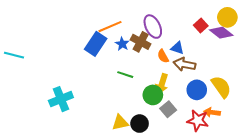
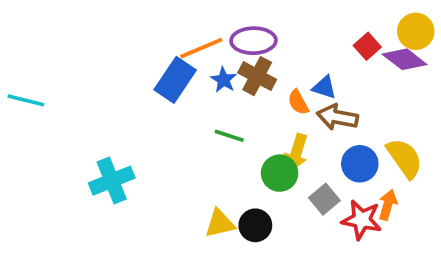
purple ellipse: (153, 27) -> (253, 41), moved, turned -65
gray square: (168, 109) -> (324, 199), moved
orange arrow: (212, 112) -> (388, 205), turned 98

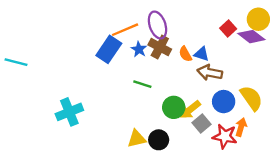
purple ellipse: (253, 41) -> (157, 25), turned 72
orange semicircle: (298, 102) -> (185, 54), moved
yellow arrow: (296, 153) -> (190, 110), moved, turned 35

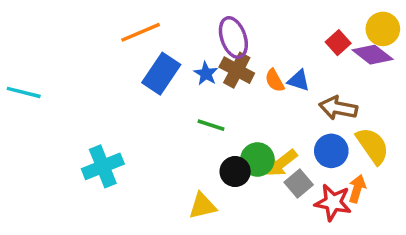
orange line: (125, 30) -> (141, 32), moved
brown arrow: (210, 73) -> (338, 108), moved
black circle: (159, 140) -> (235, 172), moved

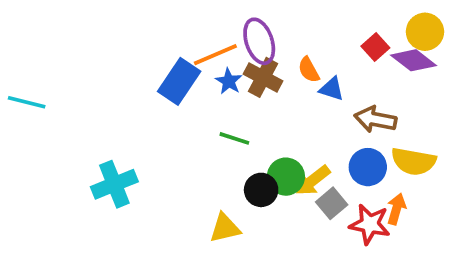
orange line: (141, 32) -> (215, 55), moved
orange semicircle: (275, 80) -> (309, 70), moved
yellow semicircle: (373, 146) -> (414, 161), turned 135

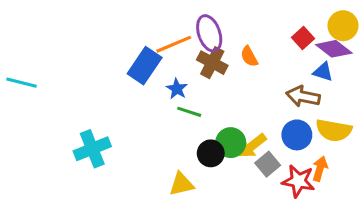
blue star: (229, 81) -> (177, 89), moved
blue triangle: (332, 89) -> (323, 72), moved

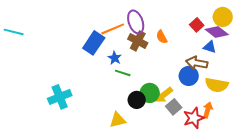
cyan line: (22, 83) -> (14, 32), moved
blue circle: (297, 135) -> (189, 76), moved
red star: (298, 181) -> (194, 118), turned -30

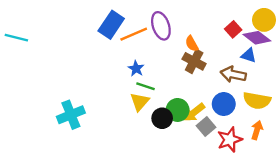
brown cross: (138, 41) -> (194, 61), moved
blue rectangle: (94, 43) -> (111, 25), moved
blue circle: (189, 76) -> (224, 104), moved
orange arrow: (208, 110) -> (257, 130), moved
yellow triangle: (118, 120) -> (140, 102), moved, turned -36

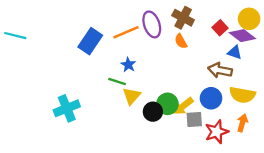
blue rectangle: (111, 25) -> (90, 41), moved
brown cross: (194, 61) -> (183, 18), moved
green line: (146, 86) -> (117, 81), moved
gray square: (206, 127) -> (194, 119), turned 36

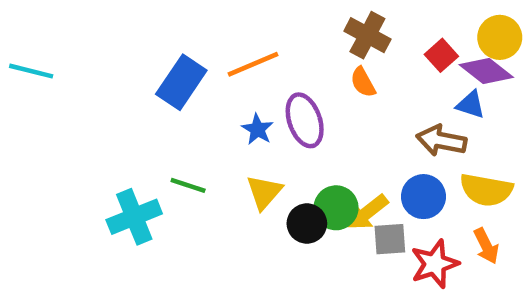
purple ellipse: (152, 24) -> (305, 120), moved
green line: (117, 81) -> (188, 185), moved
orange arrow: (242, 123) -> (486, 246), turned 138

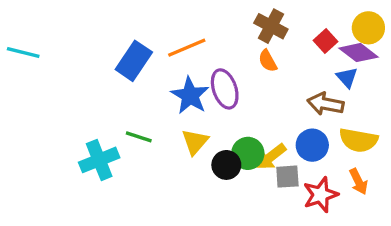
blue triangle: (471, 105) -> (347, 77), turned 30
blue star: (258, 129) -> (190, 96), size x1.6

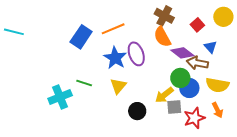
purple diamond: (359, 53) -> (182, 53), moved
orange semicircle: (268, 61) -> (162, 37), size x1.5
green circle: (248, 153) -> (180, 78), moved
black circle: (226, 165) -> (137, 111), moved

